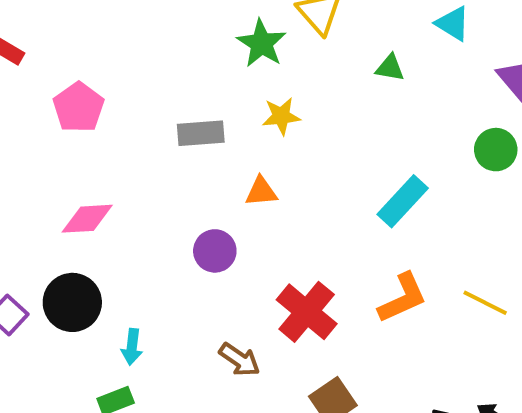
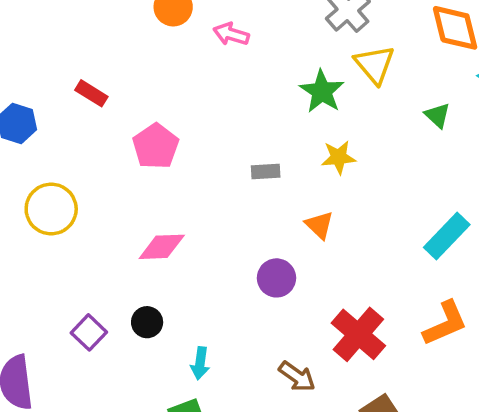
green triangle: (390, 68) -> (437, 115), turned 32
gray rectangle: (201, 133) -> (266, 171), size x0.7
orange triangle: (261, 192) -> (319, 225), turned 48
black circle: (72, 302) -> (147, 322), size x0.6

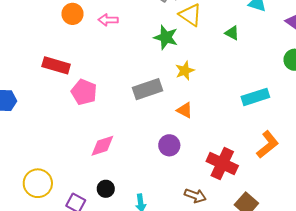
red rectangle: (91, 93) -> (56, 65), moved, size x1.5
gray rectangle: (266, 171) -> (147, 89), size x1.8
yellow circle: (51, 209) -> (38, 183), moved
cyan rectangle: (447, 236) -> (255, 97), turned 44

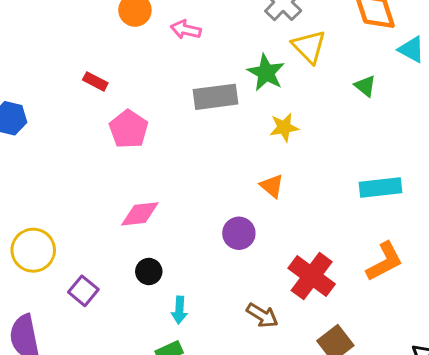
red rectangle: (56, 65) -> (95, 81), size x0.6
gray rectangle: (147, 89) -> (216, 97), moved
black circle: (106, 189) -> (149, 272), moved

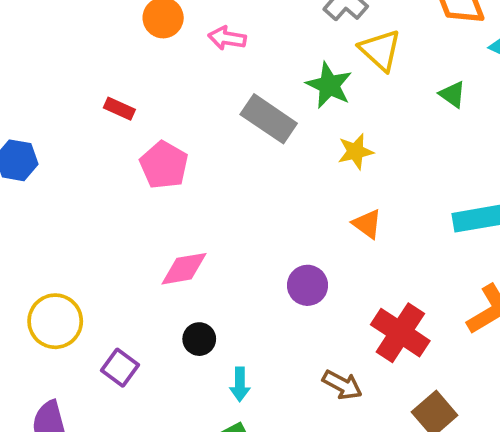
gray rectangle: (216, 97) -> (269, 119), turned 45
orange triangle: (272, 186) -> (367, 224), moved

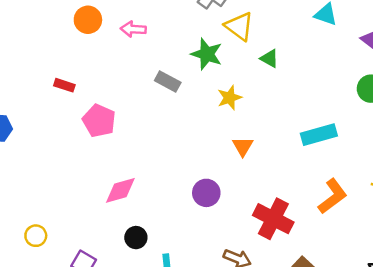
green triangle: (452, 94) -> (270, 58), moved
gray rectangle: (269, 119) -> (168, 81), size x0.7
orange triangle: (367, 224) -> (243, 146), turned 30
yellow circle: (55, 321) -> (36, 236), size x0.6

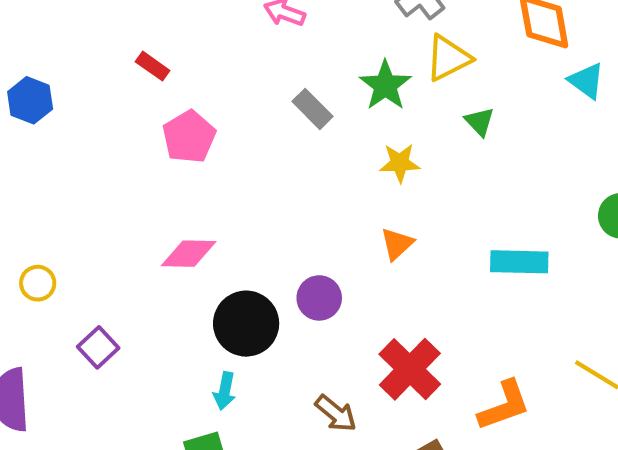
yellow triangle: (239, 26) -> (448, 58), turned 40
orange L-shape: (333, 196) -> (504, 405), moved
black circle: (136, 238) -> (246, 324), moved, size x1.8

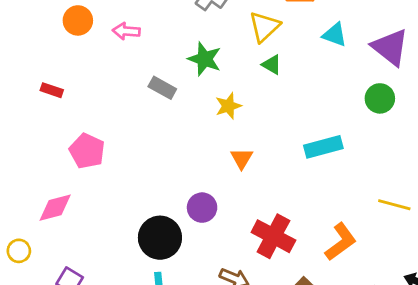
yellow triangle: (448, 58) -> (264, 27), moved
cyan triangle: (586, 81) -> (335, 35), moved
pink pentagon: (189, 137) -> (87, 151), moved
pink diamond: (189, 254) -> (55, 208), moved

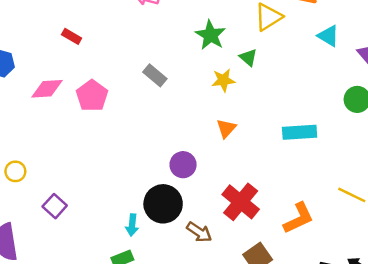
green triangle: (272, 65) -> (248, 57), moved
gray rectangle: (162, 88) -> (155, 75), moved
pink diamond: (55, 208) -> (47, 89), moved
black circle: (160, 238) -> (163, 204), moved

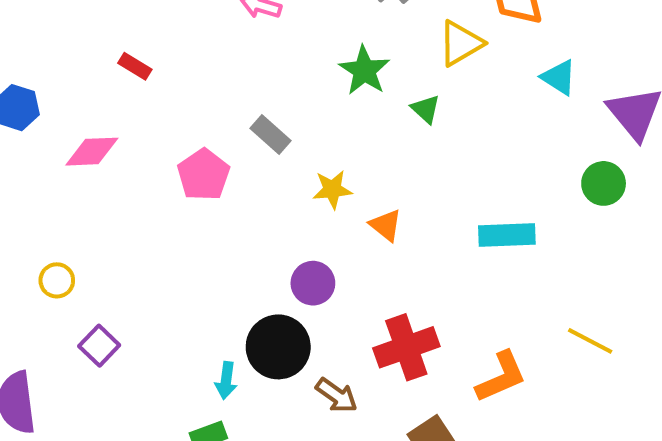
yellow star: (223, 80) -> (332, 189), moved
pink pentagon: (92, 96) -> (204, 175), moved
orange triangle: (226, 128) -> (386, 225), turned -35
yellow circle: (15, 171) -> (57, 280), moved
red cross: (241, 202) -> (406, 347), turned 30

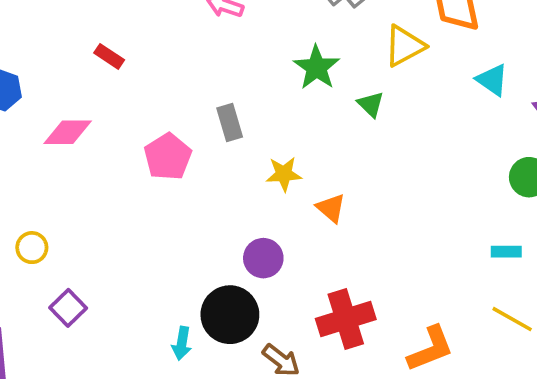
gray rectangle: (271, 135) -> (230, 122), turned 30
cyan rectangle: (507, 235) -> (506, 252), moved, size x0.6

